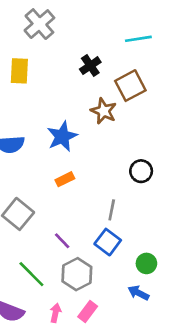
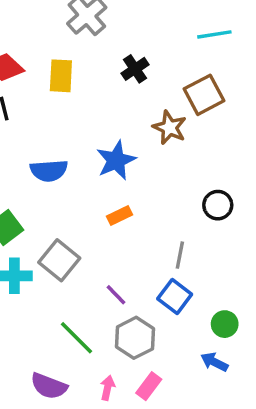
black cross: (90, 66) -> (135, 69), moved

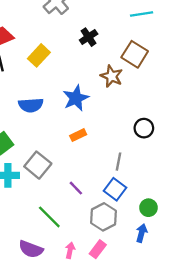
yellow rectangle: (61, 76) -> (39, 55), moved, turned 40
brown square: (204, 95) -> (135, 54), turned -30
gray hexagon: (135, 338) -> (104, 217), moved
blue arrow: (214, 362) -> (142, 233), turned 78

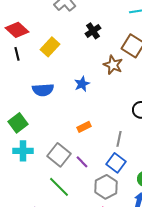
blue star: (76, 98) -> (82, 84), size x0.7
orange rectangle: (78, 135) -> (84, 127), moved
gray square: (38, 165) -> (59, 155), moved

